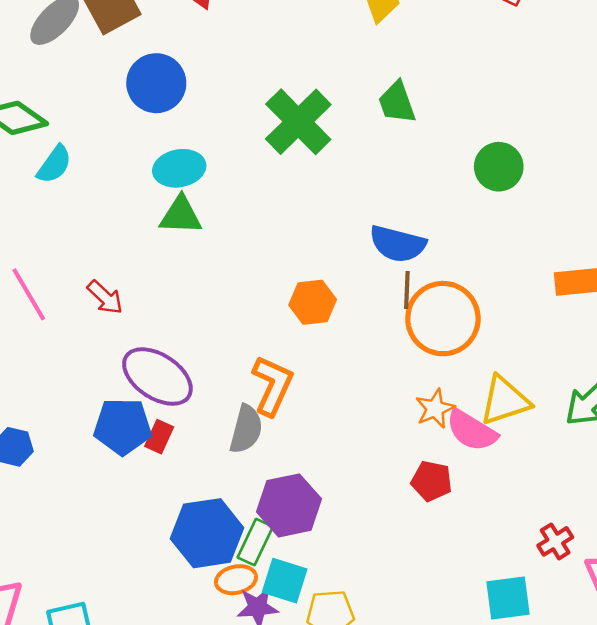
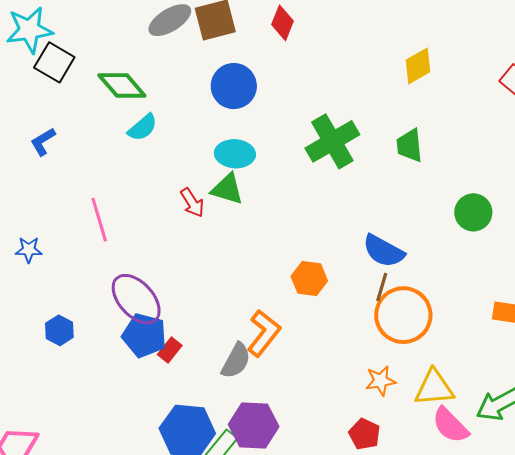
red arrow: (105, 297) -> (192, 203), moved
purple ellipse: (157, 377) -> (136, 299), moved
pink semicircle: (472, 431) -> (450, 425), moved

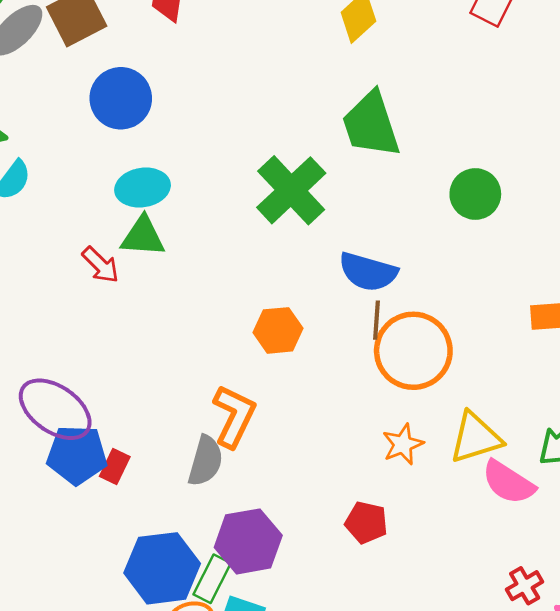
green cross: (332, 141) -> (291, 190), moved
green trapezoid: (410, 145) -> (371, 125), size x1.5
red pentagon: (364, 434) -> (366, 523), moved

